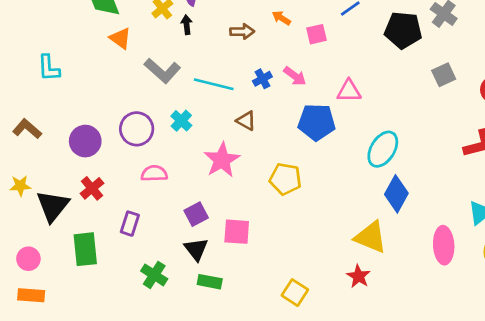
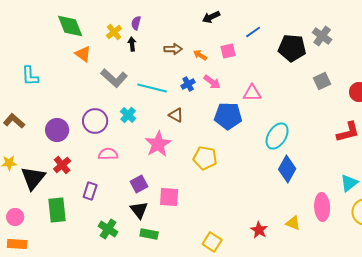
orange arrow: (281, 18) -> (200, 55), moved
yellow triangle: (371, 237) -> (293, 223), moved, size x0.6

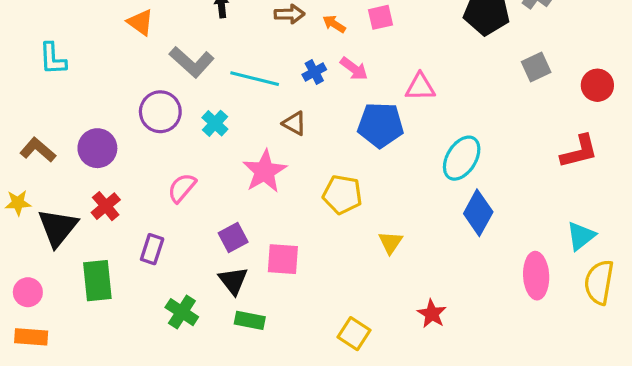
brown L-shape: (14, 121) -> (38, 150), moved
purple circle: (95, 121) -> (160, 112), moved
pink semicircle: (108, 154) -> (182, 188), turned -48
yellow triangle: (293, 223) -> (390, 243), moved, turned 42

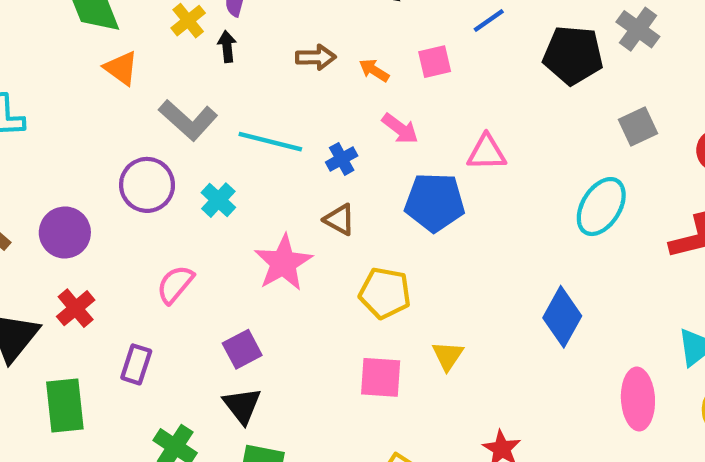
blue cross: (314, 72) -> (342, 159), moved
brown triangle: (294, 123) -> (340, 220), moved
cyan ellipse: (462, 158) -> (601, 207), moved
pink square: (283, 259) -> (381, 377), moved

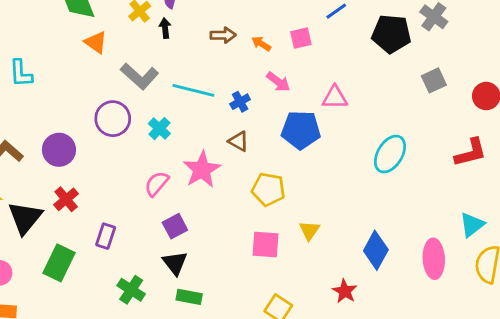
cyan ellipse: (601, 207) -> (390, 154), moved
pink semicircle: (175, 284) -> (157, 184), moved
blue diamond: (562, 317) -> (376, 250), moved
green rectangle: (65, 406) -> (59, 263), turned 32

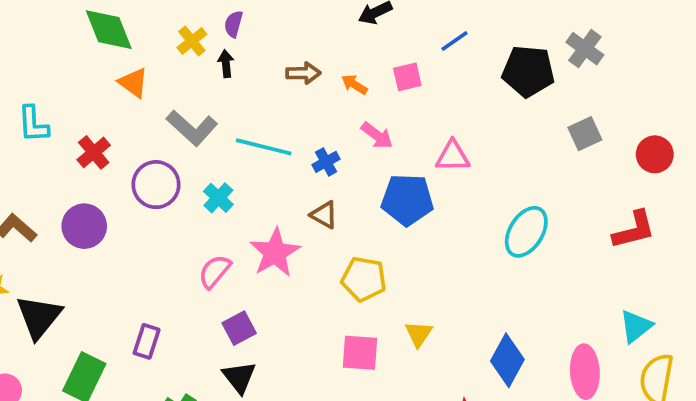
red cross: (66, 199) -> (94, 152), moved

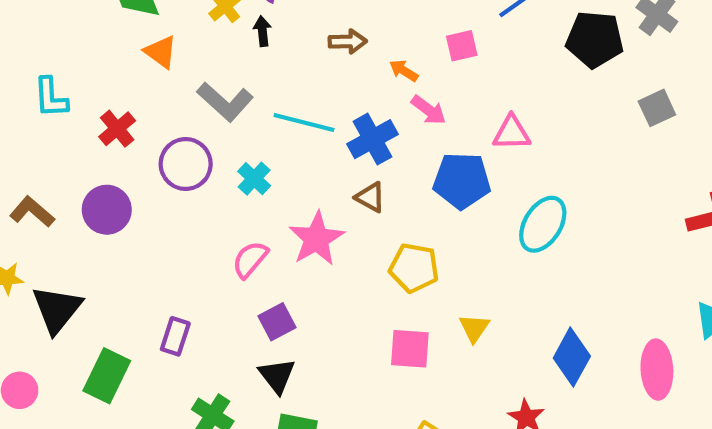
orange arrow: (354, 84) -> (404, 71), moved
blue cross: (326, 162) -> (373, 139), size x1.6
cyan ellipse: (526, 232) -> (543, 224), moved

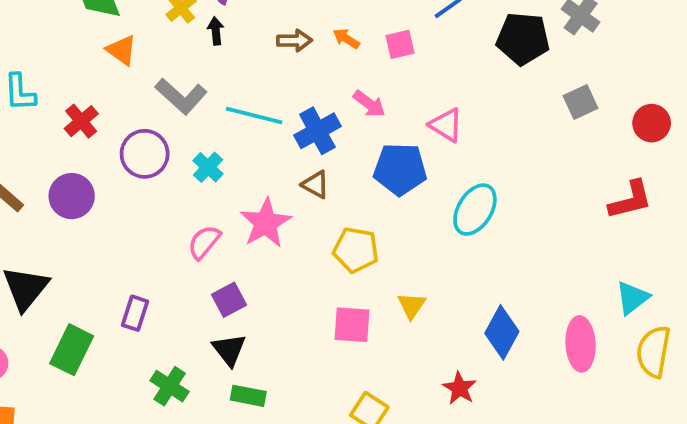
orange arrow: (404, 71) -> (346, 39), moved
pink triangle: (512, 133) -> (446, 125), turned 33

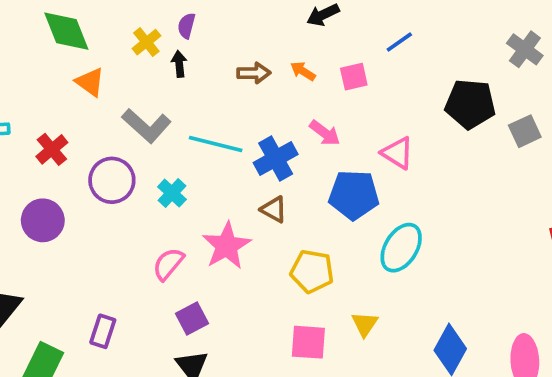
black pentagon: (523, 39) -> (470, 104), moved
cyan ellipse: (475, 210) -> (401, 248), moved

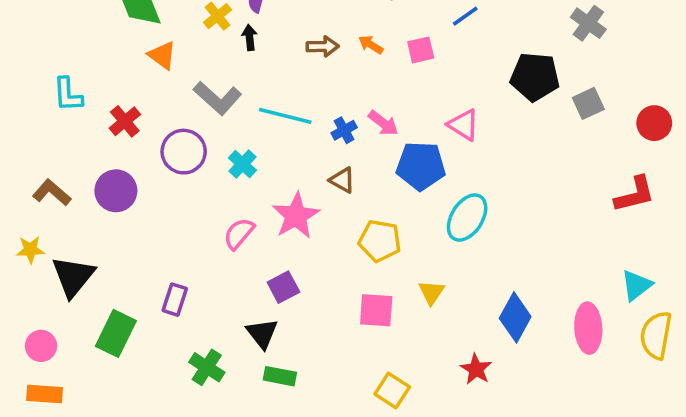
pink arrow: (325, 133) -> (383, 123), moved
blue cross: (276, 158) -> (344, 130), size x0.6
purple square: (192, 319) -> (283, 287), moved

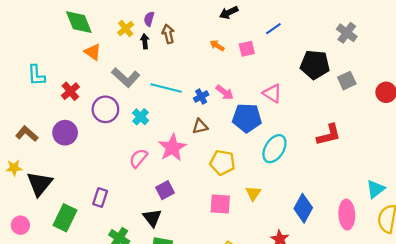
brown arrow: (323, 46) -> (168, 34), moved, turned -102
brown triangle: (342, 180) -> (200, 126), turned -42
red L-shape: (635, 194) -> (329, 135), moved

